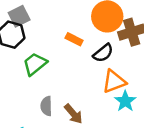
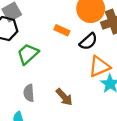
gray semicircle: (46, 106) -> (29, 93), moved

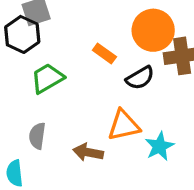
orange triangle: (99, 66) -> (124, 125), moved
brown arrow: (64, 97) -> (88, 152), turned 132

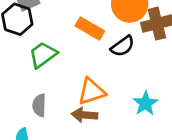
orange rectangle: (104, 54) -> (90, 28), size x1.4
orange triangle: (124, 125) -> (91, 91), moved

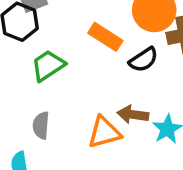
orange triangle: (91, 91) -> (104, 132), moved
brown arrow: (84, 115) -> (133, 115), moved

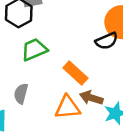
orange rectangle: (105, 37) -> (75, 73), moved
black semicircle: (143, 60) -> (107, 41), moved

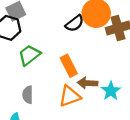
black semicircle: (107, 41) -> (75, 23), moved
orange rectangle: (75, 73) -> (69, 66), turned 35

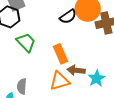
green trapezoid: (29, 55) -> (26, 42), turned 80
gray semicircle: (28, 95) -> (22, 86), moved

